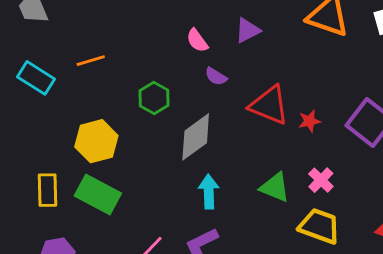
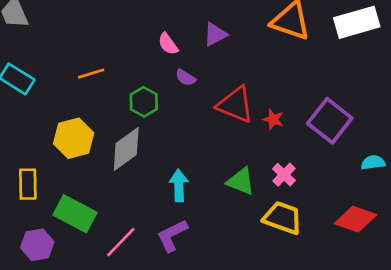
orange line: (91, 61) -> (91, 74), moved
green hexagon: (154, 98) -> (144, 102), moved
red star: (309, 121) -> (273, 119), turned 30
gray diamond: (196, 137) -> (126, 149), moved
green rectangle: (98, 194) -> (75, 214), moved

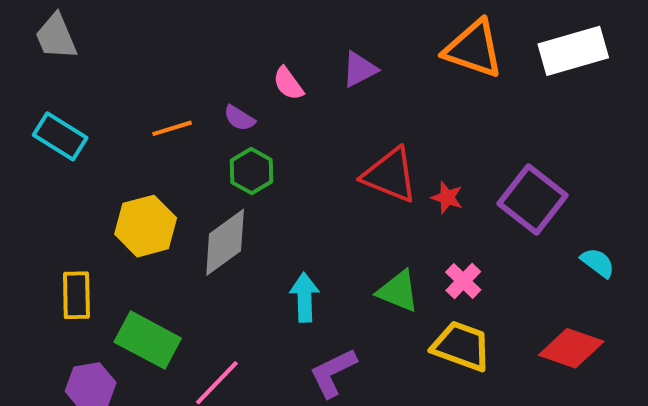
purple semicircle: (186, 78) -> (239, 118), moved
cyan semicircle: (373, 163) -> (598, 263), turned 45
purple L-shape: (172, 235) -> (333, 373), moved

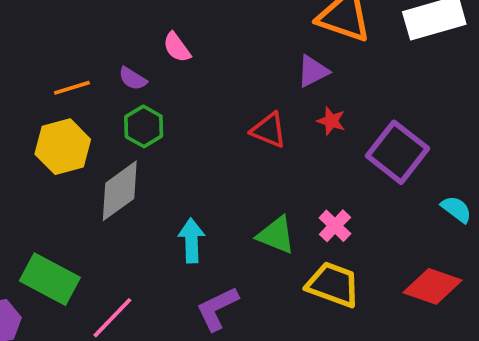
purple triangle: (359, 69) -> (313, 71), moved
red triangle: (390, 175) -> (269, 130), size x0.7
red star: (447, 198) -> (331, 121), moved
yellow hexagon: (146, 226) -> (63, 147), moved

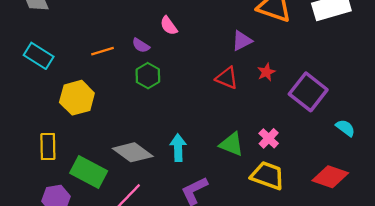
purple triangle: (313, 71) -> (242, 41), moved
red star: (331, 121) -> (266, 72), turned 30
yellow hexagon: (63, 147) -> (77, 98), moved
gray diamond: (120, 191) -> (133, 152), moved, turned 72

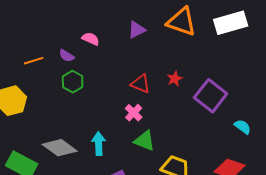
pink semicircle: (169, 26) -> (91, 39), turned 150
purple triangle: (242, 41) -> (137, 30), moved
pink cross: (269, 138) -> (134, 113), moved

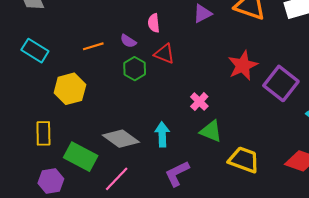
pink semicircle: (91, 39) -> (154, 23), turned -120
red star: (175, 79) -> (243, 65), size x1.8
red triangle: (141, 84) -> (164, 54), moved

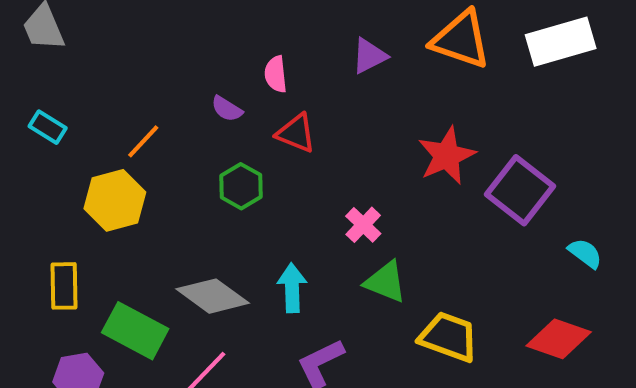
orange line: (93, 46) -> (143, 141), moved, turned -30
cyan rectangle: (35, 51) -> (48, 127), size x0.7
green hexagon: (135, 69) -> (241, 186), moved

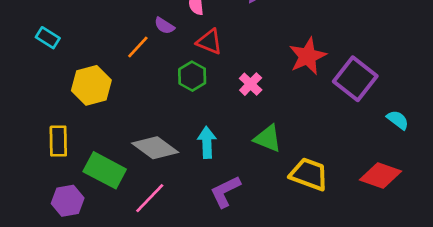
orange line: (143, 141) -> (138, 47), moved
green hexagon: (241, 186) -> (192, 76), moved
pink cross: (363, 225) -> (251, 84), moved

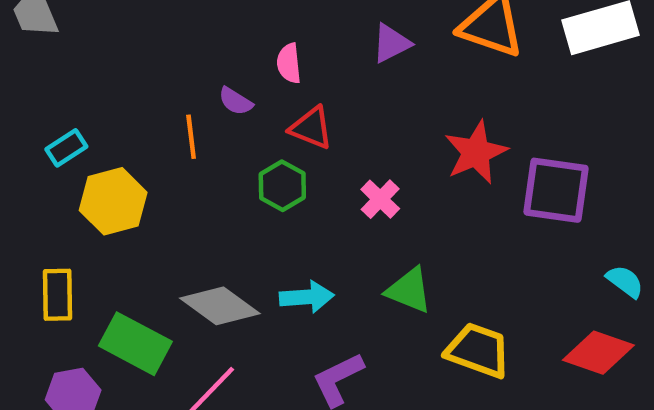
cyan rectangle: (48, 38) -> (66, 148), moved, turned -65
orange line: (138, 47) -> (191, 137), turned -50
purple square: (355, 79) -> (556, 190), turned -30
cyan semicircle: (398, 120) -> (625, 281), moved
cyan arrow: (207, 142) -> (307, 297), turned 88

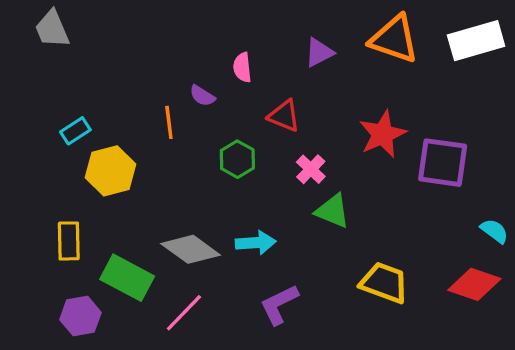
red triangle: (311, 128) -> (284, 116), moved
green triangle: (409, 290) -> (332, 211), moved

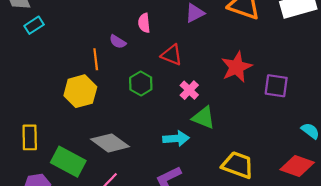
cyan rectangle: (75, 131) -> (34, 25), moved
purple square: (443, 163) -> (276, 86), size x0.7
yellow hexagon: (110, 171) -> (80, 91), moved
cyan arrow: (256, 243) -> (176, 139), moved

